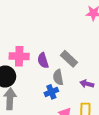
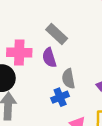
gray rectangle: (69, 59) -> (57, 34), moved

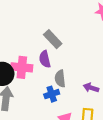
pink cross: (19, 52) -> (22, 67), moved

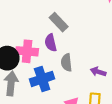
blue cross: (52, 94) -> (42, 79), moved, size x1.5

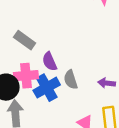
gray rectangle: (59, 22) -> (25, 40), moved
blue cross: (42, 79) -> (47, 88), moved

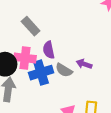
gray semicircle: (71, 80) -> (64, 70), turned -54
purple arrow: (107, 83) -> (84, 64), moved

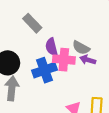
pink cross: (25, 58) -> (64, 60), moved
gray semicircle: (64, 70) -> (81, 48), moved

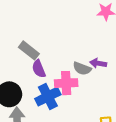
purple semicircle: (51, 47) -> (39, 69), moved
purple arrow: (88, 60) -> (98, 63), moved

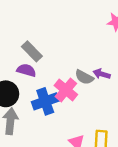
purple semicircle: (39, 69) -> (26, 70), moved, turned 120
pink cross: (66, 83) -> (66, 90), turned 35

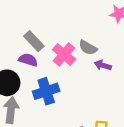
gray semicircle: (84, 77) -> (88, 48), moved
pink cross: (66, 90) -> (64, 54), moved

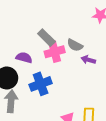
gray rectangle: (34, 41) -> (46, 38), moved
pink cross: (64, 54) -> (55, 52), turned 36

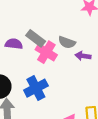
pink cross: (55, 52) -> (46, 52), turned -36
purple semicircle: (24, 58) -> (14, 44), moved

